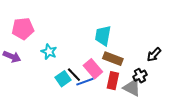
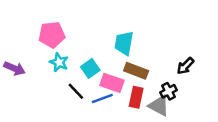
pink pentagon: (23, 29) -> (52, 35), moved
pink rectangle: (93, 69) -> (112, 83), turned -30
black line: (74, 75) -> (76, 91), moved
cyan square: (63, 79) -> (90, 68), moved

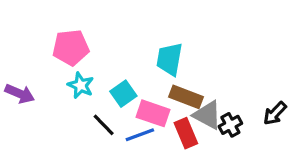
black arrow: (185, 66) -> (275, 113), moved
red rectangle: (136, 97) -> (186, 133), turned -35
gray triangle: (159, 106) -> (207, 115), moved

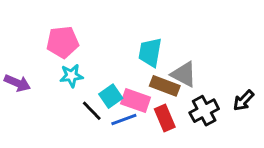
cyan star: (81, 85) -> (71, 76), turned -30
cyan square: (123, 94) -> (111, 96), moved
gray triangle: (207, 115) -> (184, 74), moved
black cross: (230, 125) -> (204, 111), size x1.4

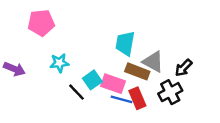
pink pentagon: (63, 42) -> (41, 23), moved
black arrow: (244, 100) -> (184, 68), moved
blue line: (124, 119) -> (122, 99), moved, turned 35

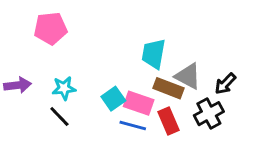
cyan star: (59, 63) -> (64, 88), moved
purple arrow: (14, 69) -> (18, 85), turned -30
black line: (76, 92) -> (59, 117), moved
blue line: (122, 99) -> (133, 126), moved

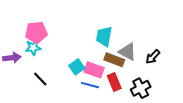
pink pentagon: (50, 28) -> (36, 32), moved
cyan star: (64, 88) -> (33, 48), moved
black cross: (209, 114) -> (141, 88), moved

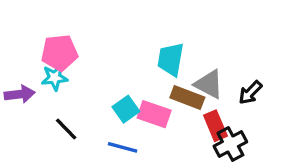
red rectangle: (114, 82) -> (215, 126), moved
blue line: (90, 85) -> (123, 147), moved

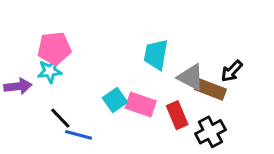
black arrow: (250, 93) -> (232, 71), moved
brown rectangle: (187, 98) -> (210, 89), moved
red rectangle: (215, 126) -> (177, 115), moved
blue line: (123, 147) -> (79, 135), moved

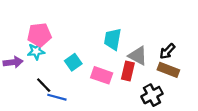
brown rectangle: (210, 89) -> (168, 70), moved
cyan square: (115, 100) -> (73, 62), moved
red rectangle: (177, 115) -> (128, 71), moved, turned 36

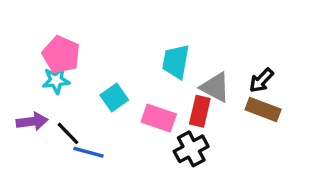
pink pentagon: (39, 35) -> (61, 55), turned 30
purple arrow: (13, 62) -> (32, 121), moved
black cross: (152, 95) -> (191, 149), moved

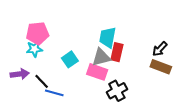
pink pentagon: (61, 55) -> (37, 33), turned -30
gray triangle: (215, 87) -> (101, 57), moved, turned -42
red rectangle: (200, 111) -> (117, 52), moved

